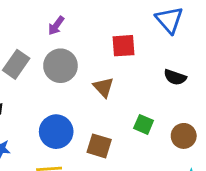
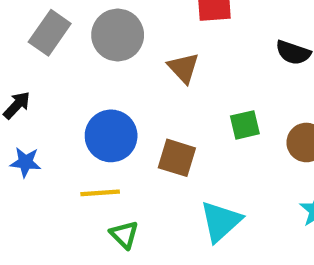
green square: (144, 124) -> (245, 125), turned -36

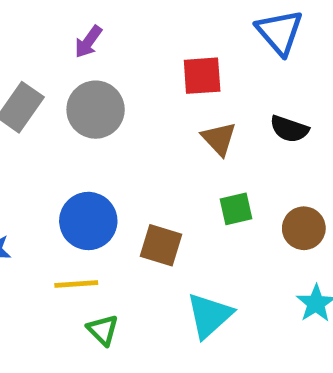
brown triangle: (183, 68) -> (219, 139), moved

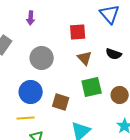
purple arrow: (88, 42) -> (31, 18), turned -32
gray circle: (96, 110) -> (42, 58), moved
green square: (236, 209) -> (92, 87), size x1.5

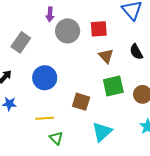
black semicircle: (114, 54) -> (136, 52), turned 42
gray circle: (42, 58) -> (68, 31), moved
blue circle: (31, 92) -> (45, 78), moved

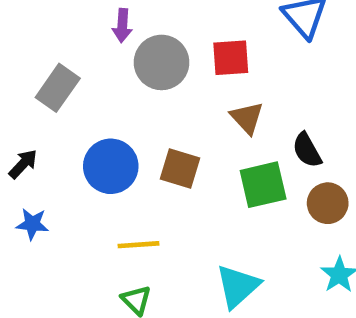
black semicircle: (136, 52) -> (307, 150), moved
brown square: (81, 102) -> (180, 169), moved
yellow line: (45, 118) -> (138, 245), moved

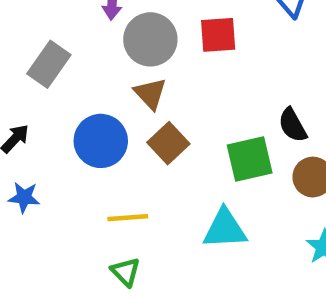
brown triangle: (247, 118) -> (150, 94), moved
brown square: (180, 169) -> (168, 143), turned 30
cyan triangle: (238, 286) -> (225, 229), moved, turned 39

